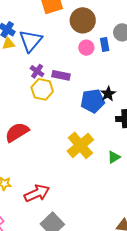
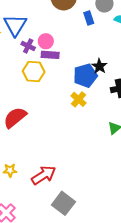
pink circle: (86, 48) -> (46, 41), moved
purple cross: (37, 71) -> (28, 46), moved
yellow cross: (80, 145) -> (79, 99), moved, size x0.6

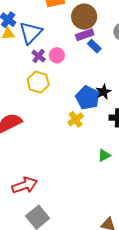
blue rectangle: (89, 18) -> (94, 46), moved, turned -40
purple rectangle: (50, 55) -> (85, 35), moved, turned -36
blue pentagon: (85, 76) -> (88, 98), turned 30

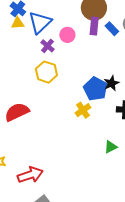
purple rectangle: (85, 35) -> (94, 26), turned -66
blue rectangle: (94, 46) -> (112, 29), moved
pink circle: (57, 55) -> (67, 35), moved

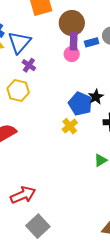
blue rectangle: (112, 29) -> (92, 42), turned -56
pink circle: (67, 35) -> (72, 54), moved
yellow hexagon: (46, 72) -> (18, 90), moved

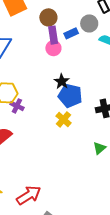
brown circle: (72, 23) -> (48, 17), size x0.7
purple cross: (29, 65) -> (17, 106), moved
black star: (96, 97) -> (62, 81), moved

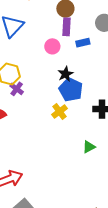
blue rectangle: (71, 33) -> (83, 43), moved
pink circle: (53, 48) -> (52, 46), moved

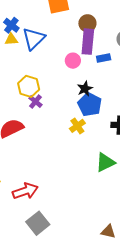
purple rectangle: (67, 27) -> (88, 42), size x1.4
green triangle: (89, 147) -> (105, 162), size x1.5

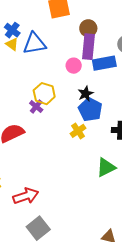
yellow triangle: (11, 39) -> (12, 44), turned 40
blue triangle: (34, 39) -> (34, 44), turned 35
blue rectangle: (104, 58) -> (104, 63), size x1.6
yellow hexagon: (29, 86) -> (44, 94), moved

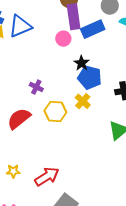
yellow hexagon: (44, 94) -> (55, 111), moved

